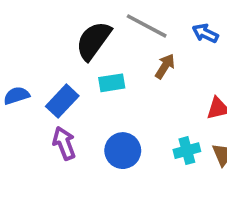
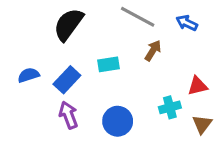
black semicircle: (93, 41) -> (68, 24), moved
cyan cross: (187, 151) -> (170, 107), moved

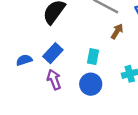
cyan rectangle: (108, 64) -> (93, 57), moved, turned -70
blue semicircle: (29, 75) -> (24, 60), moved

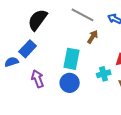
blue rectangle: (53, 53) -> (28, 49), moved
cyan rectangle: (93, 57) -> (72, 59), size x1.5

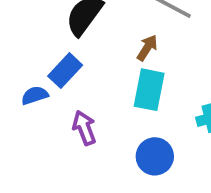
brown arrow: (93, 37) -> (147, 48), moved
blue circle: (70, 83) -> (155, 156), moved

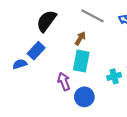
purple arrow: (84, 128) -> (64, 81), moved

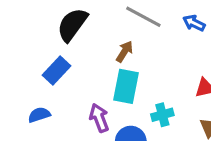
blue semicircle: (20, 64) -> (39, 115), moved
cyan cross: (114, 76) -> (162, 115), moved

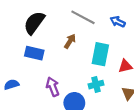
blue rectangle: (56, 70) -> (34, 53), moved, turned 60
cyan rectangle: (126, 86) -> (100, 54), moved

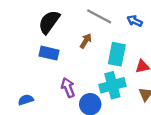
blue semicircle: (11, 85) -> (26, 100), moved
cyan cross: (96, 85) -> (112, 85), size x1.6

